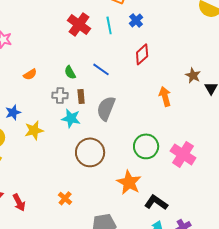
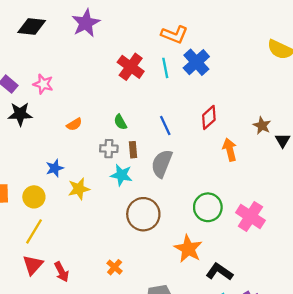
blue cross: (136, 20) -> (196, 62), size x1.6
red diamond: (142, 54) -> (209, 117), moved
blue line: (101, 69) -> (165, 126), moved, turned 30

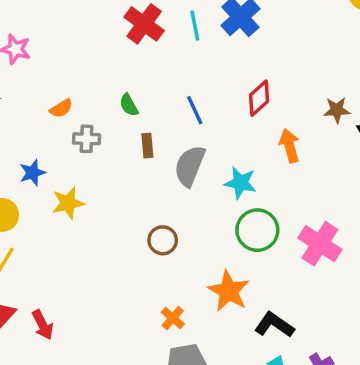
brown star: (262, 126) -> (337, 110), turned -30
gray cross: (109, 149) -> (87, 139), moved
cyan star: (121, 175) -> (240, 183), moved
brown circle: (143, 214) -> (163, 240), size x0.6
orange cross: (115, 267) -> (173, 318), moved

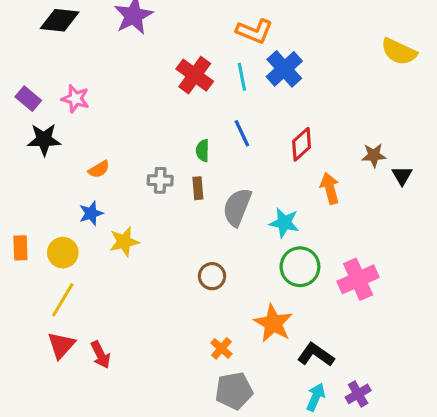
green semicircle: (129, 105) -> (203, 151), moved, turned 30
orange semicircle: (61, 108) -> (99, 169), moved
blue line: (195, 110) -> (242, 133), moved
gray cross: (87, 139) -> (160, 180), moved
pink cross: (320, 244) -> (358, 279), turned 33

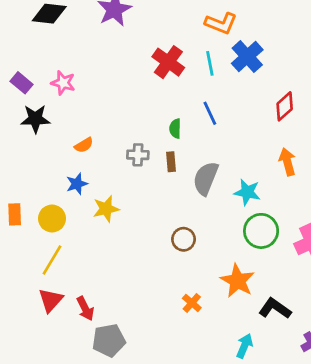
red diamond: (302, 144) -> (285, 106), moved
gray pentagon: (234, 391) -> (109, 340), moved
cyan arrow: (316, 397) -> (244, 346), moved

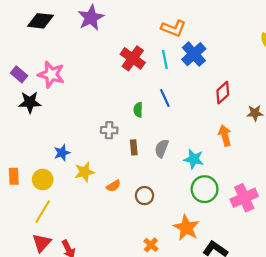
pink star: (63, 83) -> (51, 74), size x1.4
orange semicircle: (84, 145) -> (113, 186), moved
brown rectangle: (171, 162) -> (134, 147), moved
gray semicircle: (206, 178) -> (162, 148), size x0.7

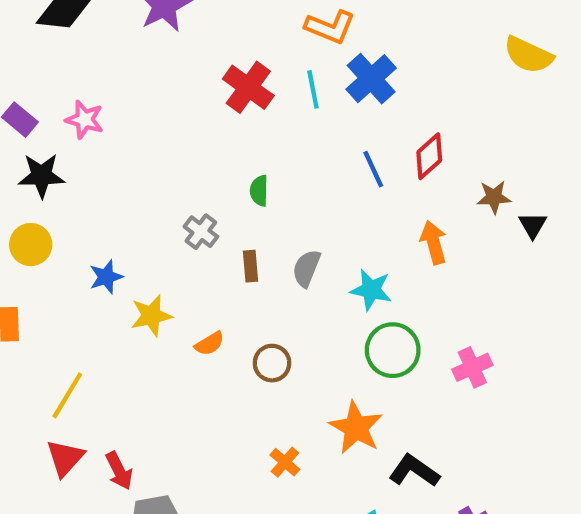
pink star: (51, 74) -> (85, 120), size x0.7
blue line: (165, 98) -> (373, 169), moved
gray cross: (109, 130) -> (201, 232), turned 35
yellow circle: (43, 179) -> (31, 245), moved
pink cross: (244, 198) -> (472, 367), size x0.7

